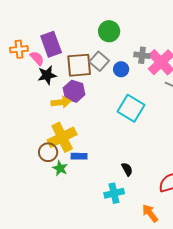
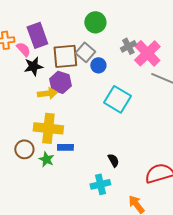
gray cross: (142, 55) -> (128, 46), turned -35
blue circle: (121, 69) -> (98, 65), moved
yellow cross: (62, 137) -> (48, 128), turned 32
brown circle: (48, 152) -> (24, 149), moved

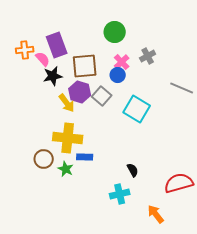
gray square: (85, 52) -> (102, 96), moved
pink cross: (147, 53) -> (122, 62), moved, size x0.6
yellow arrow: (47, 93) -> (67, 103), turned 60

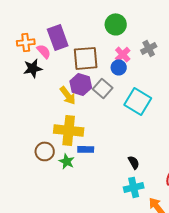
black star: (53, 76) -> (33, 68), moved
cyan cross: (120, 194) -> (134, 187), moved

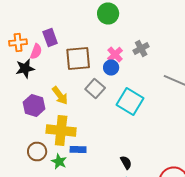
green circle: (116, 24) -> (108, 14), moved
purple rectangle: (58, 37) -> (50, 38), size x0.7
pink semicircle: (44, 51) -> (36, 52), turned 63
purple hexagon: (81, 84) -> (34, 106), moved

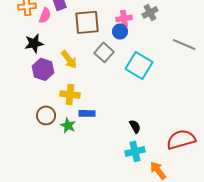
pink cross: (115, 54) -> (124, 18), turned 35
black star: (25, 68) -> (34, 43), moved
yellow cross: (61, 130) -> (70, 94), size x0.7

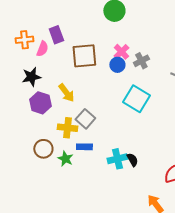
gray cross: (150, 12) -> (141, 61), moved
pink cross: (124, 18) -> (121, 52), turned -35
gray square: (104, 52) -> (85, 119), moved
cyan cross: (135, 151) -> (117, 159), moved

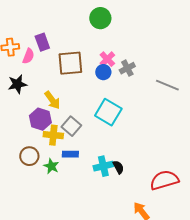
cyan square: (136, 99) -> (108, 112), moved
purple hexagon: (40, 103) -> (40, 119), moved

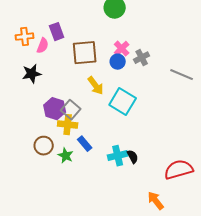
yellow arrow: (52, 100) -> (96, 86), moved
gray square: (71, 126) -> (71, 110), moved
blue rectangle: (70, 154) -> (85, 144), turned 49

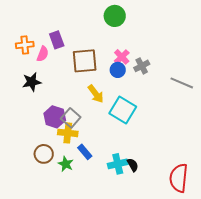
red semicircle: (179, 170) -> (179, 178), turned -68

